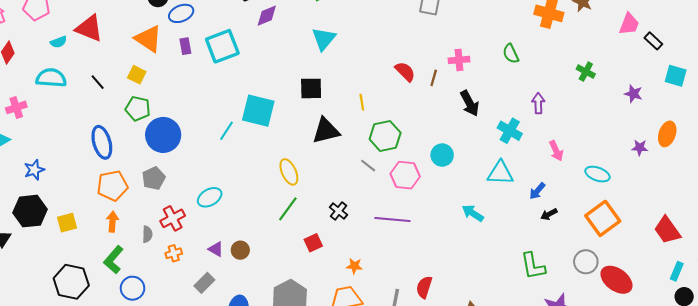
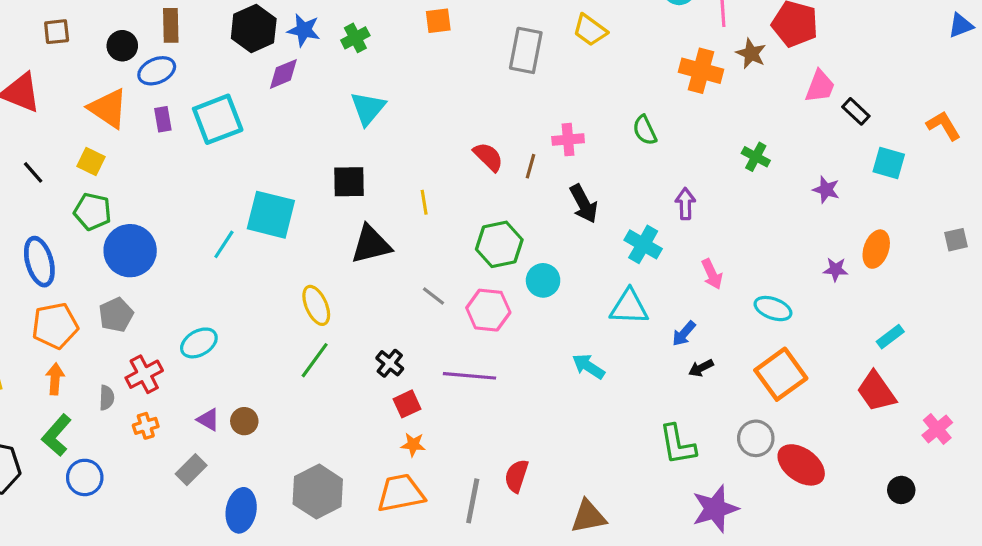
green hexagon: (385, 136) -> (499, 244), moved
red square: (313, 243) -> (407, 404), moved
cyan rectangle: (677, 271) -> (890, 337), moved, turned 30

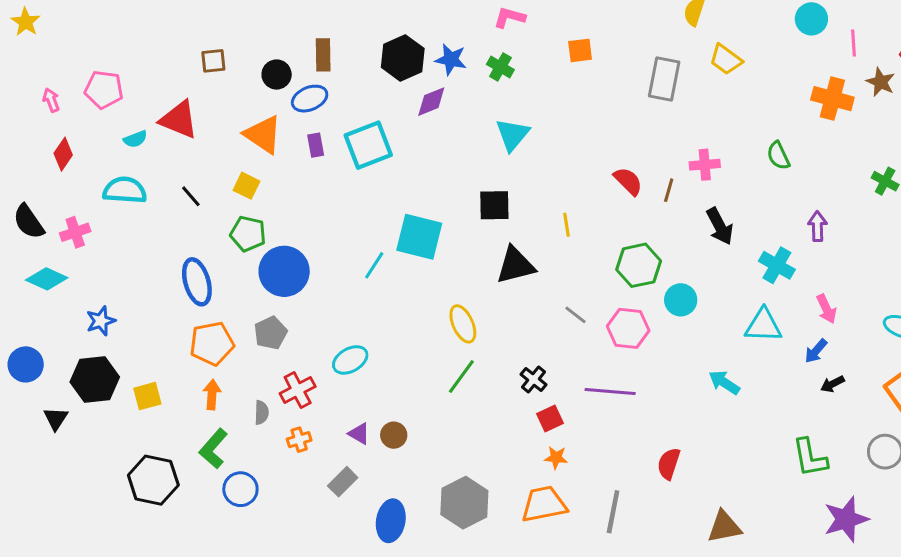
green cross: (355, 38) -> (500, 67), turned -32
pink arrow: (712, 274) -> (826, 309), moved
red semicircle: (516, 476) -> (669, 464), moved

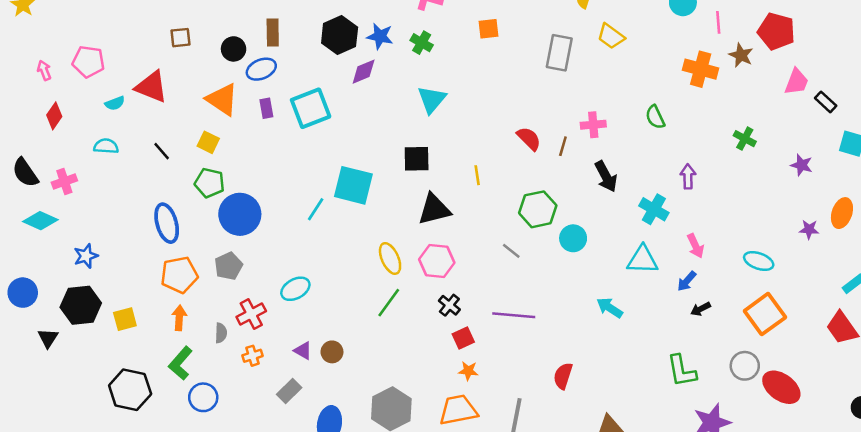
cyan semicircle: (125, 190) -> (106, 146), size x0.7
gray line: (576, 315) -> (511, 251), moved
pink hexagon: (628, 328) -> (437, 261), moved

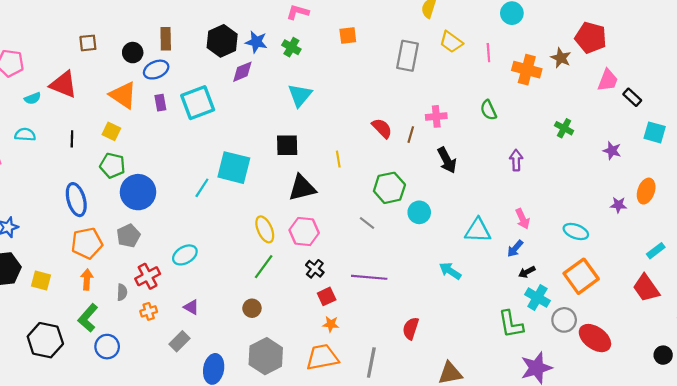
pink line: (718, 22) -> (488, 53), moved
black line: (162, 151) -> (72, 139), turned 42
cyan cross: (654, 209) -> (537, 298), moved
yellow square: (125, 319) -> (41, 281), turned 30
brown circle: (332, 352) -> (252, 308), moved

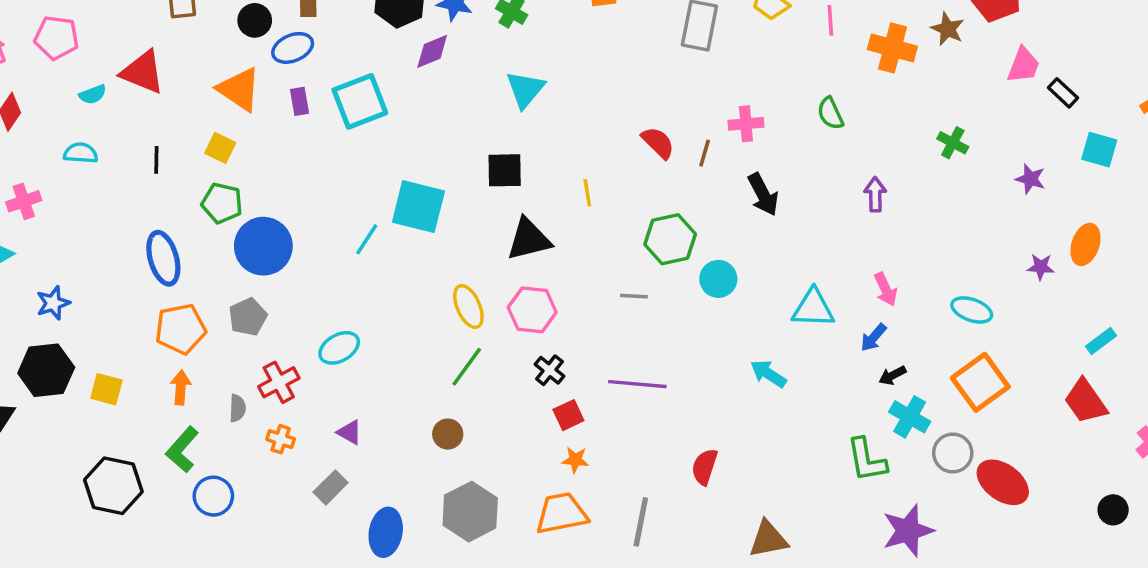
gray line: (367, 223) -> (634, 296), turned -35
orange cross: (149, 311) -> (281, 439), turned 35

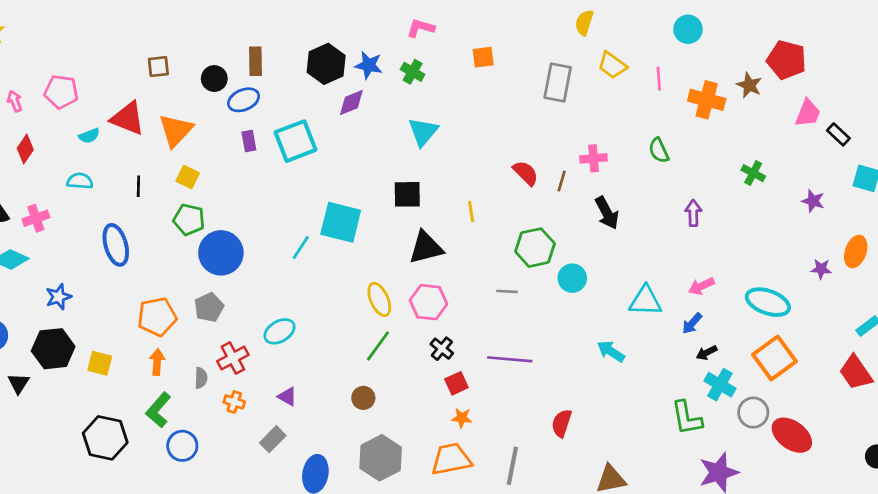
orange triangle: (239, 89) -> (176, 130), moved, turned 39
blue ellipse: (163, 258) -> (116, 245), moved
pink arrow: (886, 289) -> (701, 286), turned 90
cyan ellipse: (972, 310) -> (768, 302), size x1.4

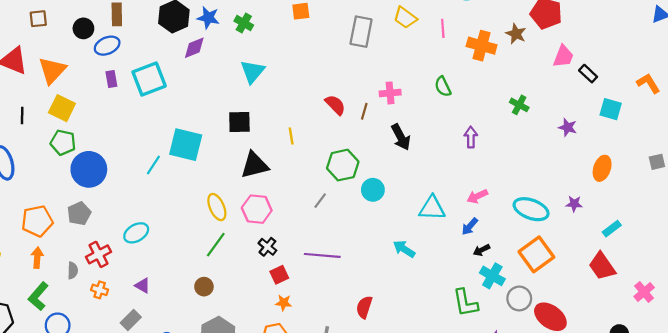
yellow square: (188, 177) -> (62, 108), size x1.4
purple star: (821, 269) -> (574, 204), moved
gray line: (507, 291) -> (320, 201), turned -56

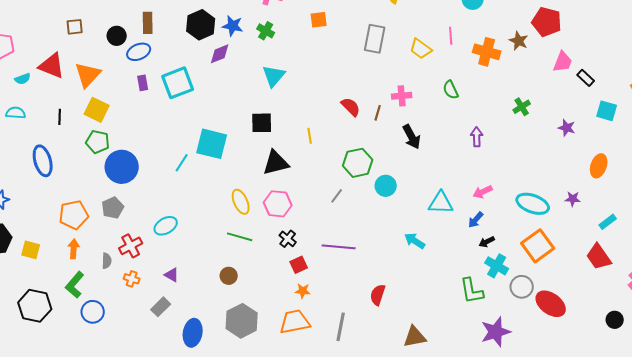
yellow trapezoid: (405, 18) -> (421, 49), moved
green cross: (519, 105) -> (522, 107), turned 30
green line: (216, 245) -> (240, 237), turned 70

